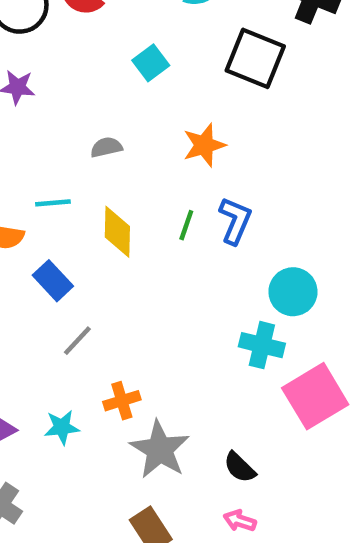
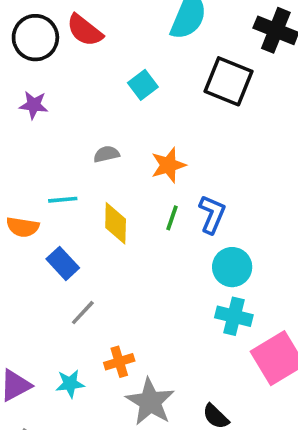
orange star: (204, 145) -> (168, 165), moved
cyan circle: (293, 292) -> (232, 267), moved

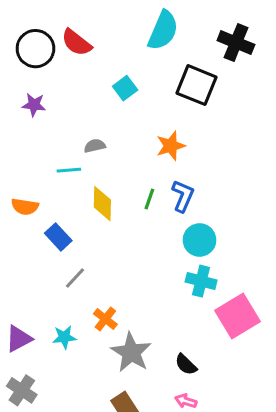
orange star: (168, 165) -> (171, 146), moved
cyan line: (63, 200) -> (69, 170), moved
orange cross: (119, 362) -> (105, 319), turned -35

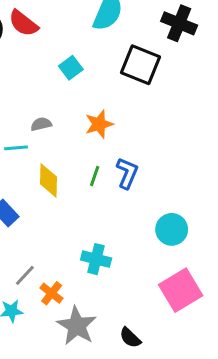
orange star: (171, 146) -> (99, 124), moved
cyan circle: (200, 240) -> (172, 229), moved
gray line: (75, 278) -> (25, 275), moved
cyan cross: (201, 281) -> (96, 259), moved

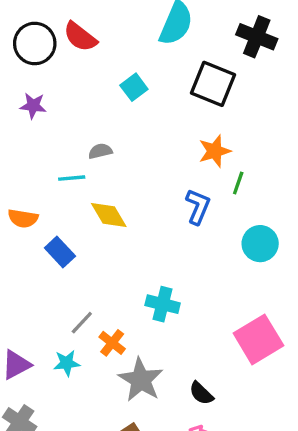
orange star: (99, 124) -> (215, 151), moved
green line: (95, 176) -> (238, 183), moved
yellow diamond: (49, 180) -> (109, 215), turned -32
cyan circle: (172, 229) -> (260, 244), moved

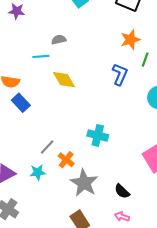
blue rectangle: (60, 252) -> (21, 103), moved

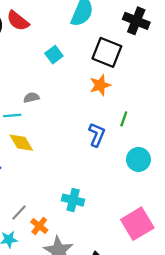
orange star: (130, 40) -> (100, 85), moved
yellow diamond: (64, 80) -> (21, 143), moved

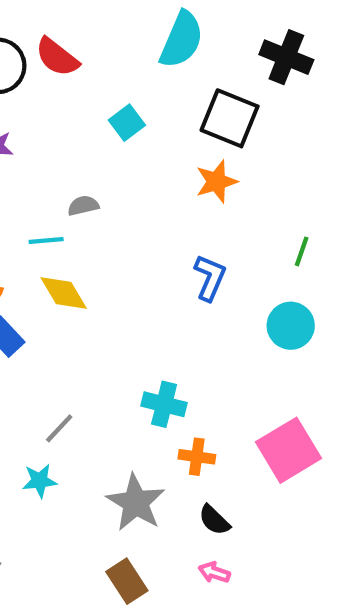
green line: (124, 119) -> (302, 251), moved
orange cross: (39, 226) -> (197, 457), moved, turned -30

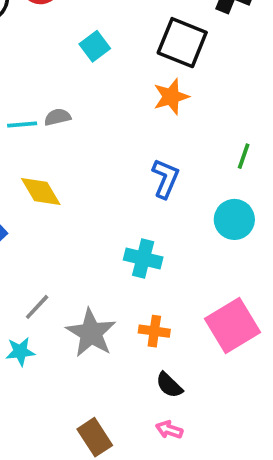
cyan line: (46, 241) -> (22, 125), moved
cyan cross: (164, 404) -> (143, 259), moved
gray star: (136, 503) -> (91, 333), moved

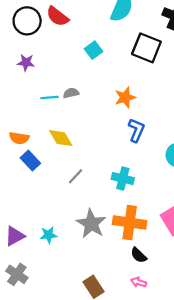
orange star: (171, 97) -> (125, 97), moved
gray line: (37, 307) -> (75, 176), moved
orange cross: (154, 331) -> (130, 223), size x1.8

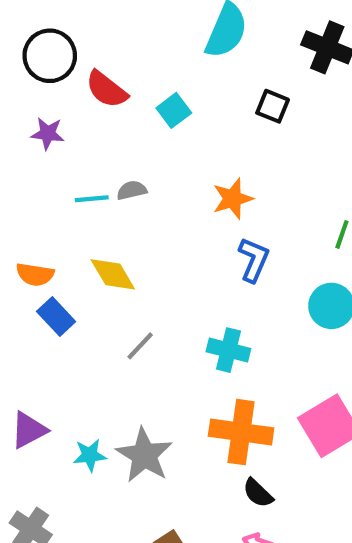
red semicircle: (57, 16) -> (107, 89), moved
black square: (146, 48) -> (273, 106), size x0.6
gray star: (91, 224) -> (144, 455), moved
purple triangle: (15, 236) -> (29, 430), moved

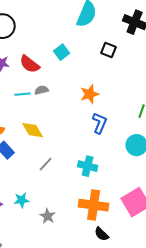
red semicircle: (107, 89) -> (30, 64), moved
cyan star: (90, 455) -> (22, 200), moved
gray star: (144, 455) -> (48, 216), size x0.6

